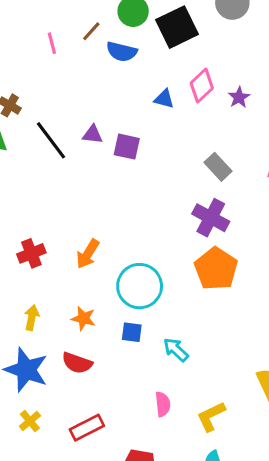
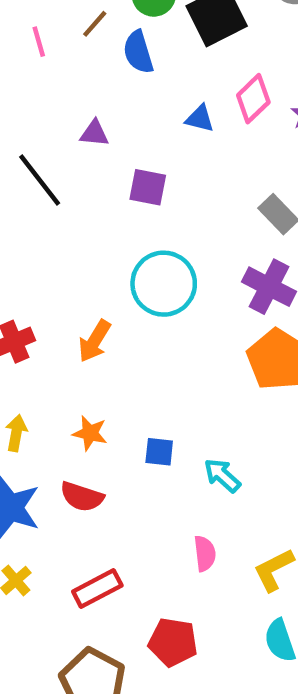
blue semicircle: (122, 52) -> (138, 52), turned 60
purple triangle: (93, 134) -> (94, 133), moved
cyan circle: (140, 286) -> (164, 284), moved

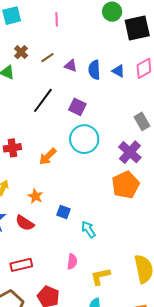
brown line: (95, 24) -> (48, 58), moved
blue semicircle: (138, 52) -> (94, 70), moved
black line: (40, 180) -> (43, 100), moved, turned 60
purple square: (148, 187) -> (77, 107), moved

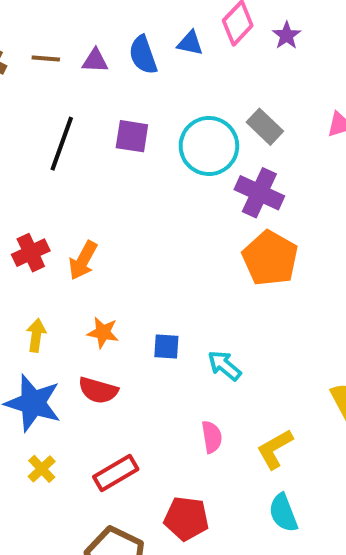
brown line: (48, 58) -> (46, 59), turned 56
cyan circle: (84, 139) -> (209, 146), moved
orange arrow: (48, 156) -> (83, 260), moved

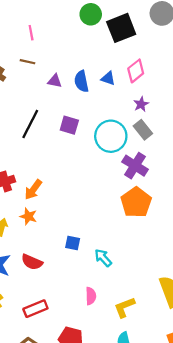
purple star: (287, 35) -> (141, 104), moved
brown line: (46, 59) -> (27, 62), moved
orange star: (103, 332) -> (28, 216), moved

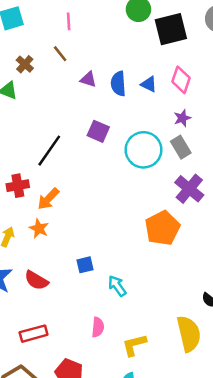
brown line: (27, 62) -> (60, 54), turned 32
pink diamond: (136, 71) -> (181, 80), turned -40
black line: (30, 124) -> (49, 151), moved
purple cross: (135, 166) -> (189, 189), moved
blue square: (73, 243) -> (85, 265), turned -32

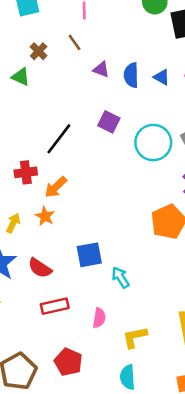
blue square: (85, 265) -> (89, 255), size x1.5
red rectangle: (34, 334) -> (55, 306), moved

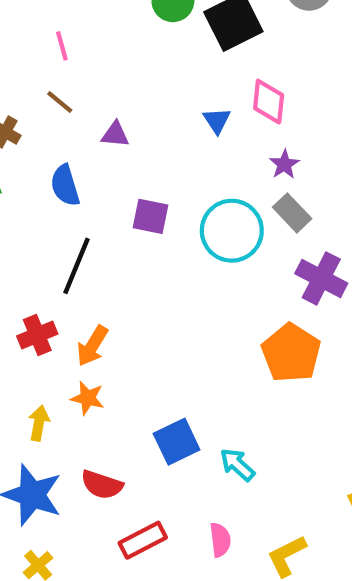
blue semicircle: (131, 75) -> (65, 185), moved
blue triangle: (162, 77) -> (217, 120), turned 42

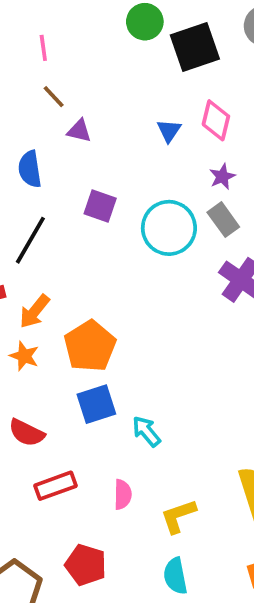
brown line: (60, 102) -> (54, 97), moved
orange pentagon: (291, 353) -> (90, 346), moved

